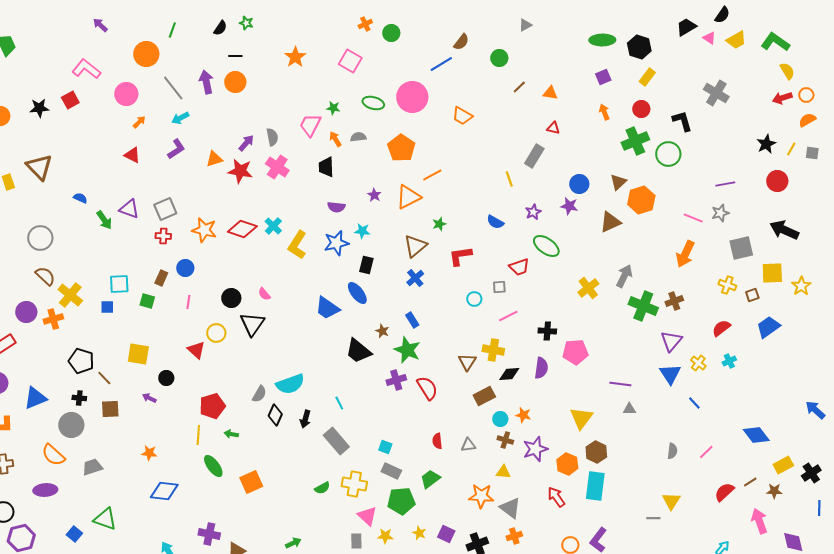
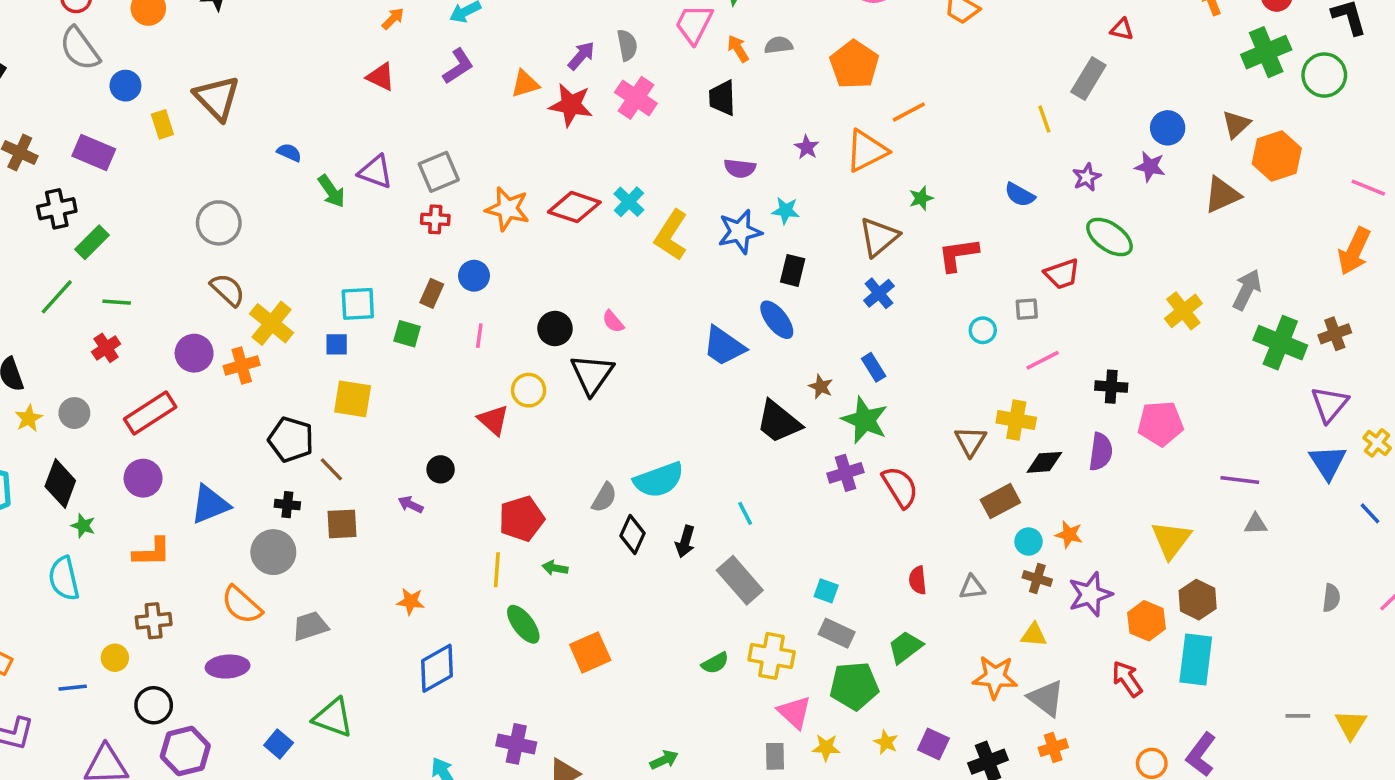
yellow square: (138, 354) -> (353, 399), moved
blue diamond: (164, 491) -> (437, 668), turned -36
yellow triangle: (671, 501) -> (1351, 725), moved

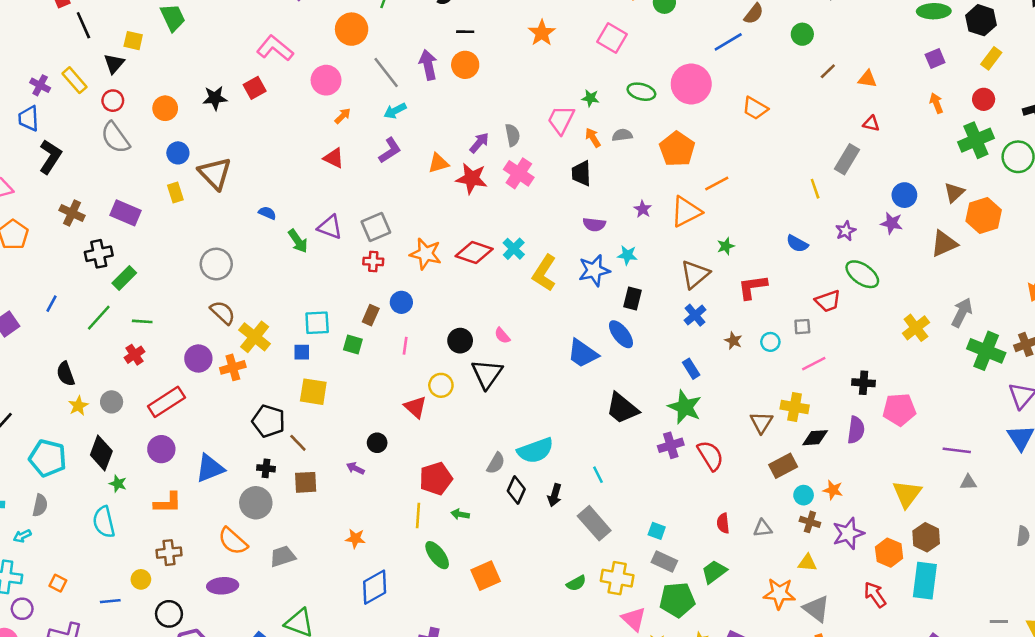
blue circle: (125, 86) -> (178, 153), moved
brown star: (821, 387) -> (733, 341), moved

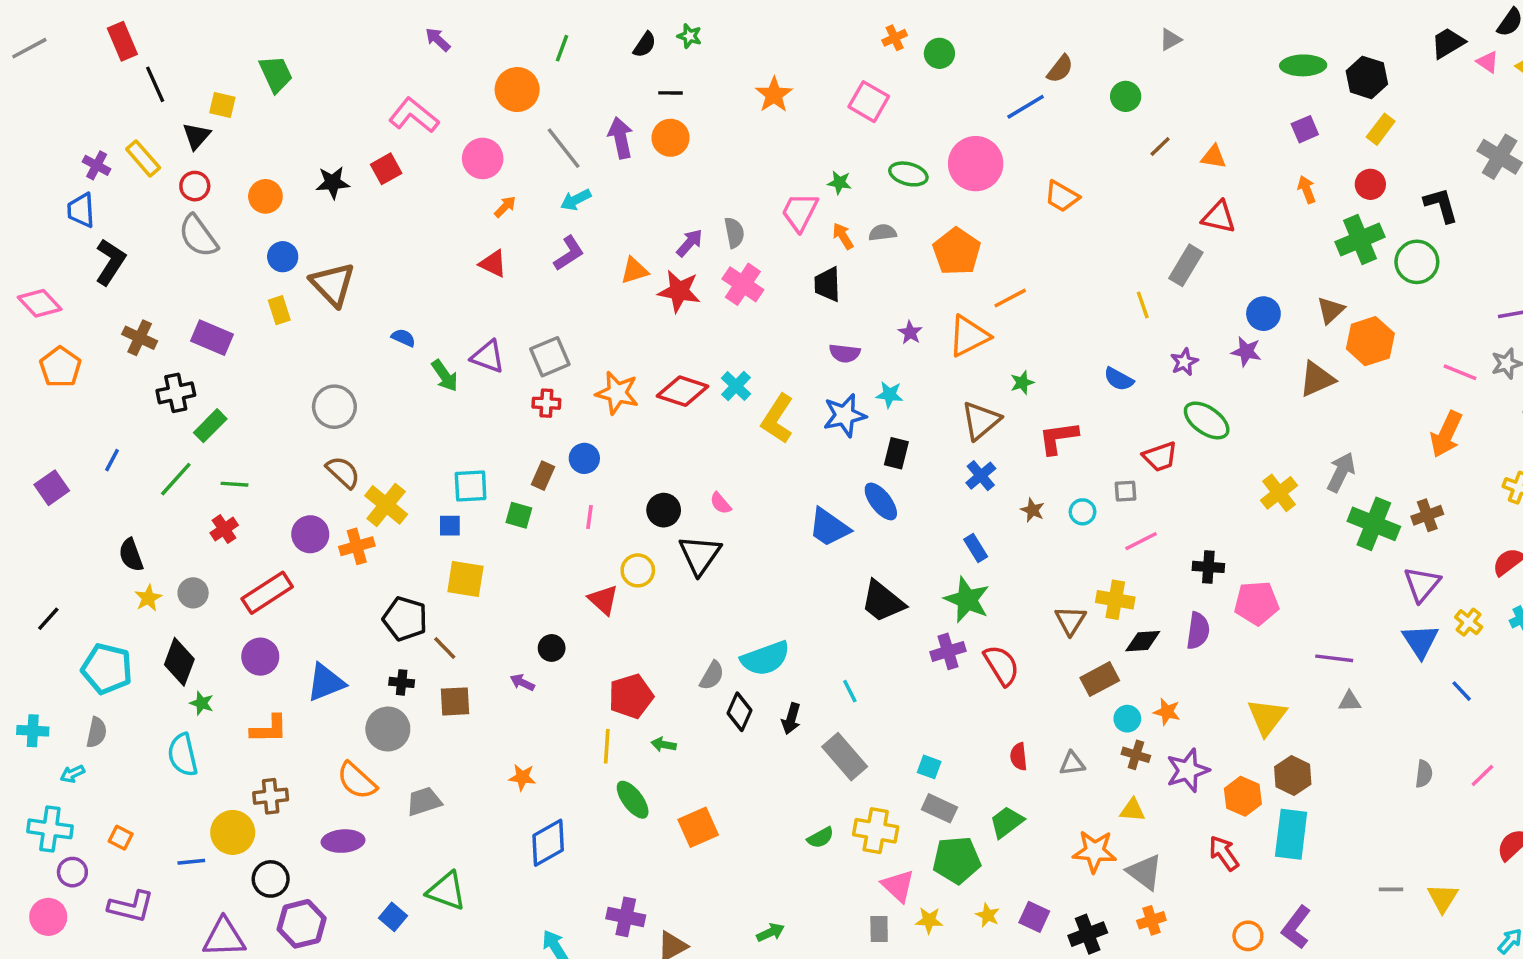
red triangle: (871, 124) -> (1219, 217), size x1.5
yellow circle: (141, 579) -> (233, 832), size x1.6

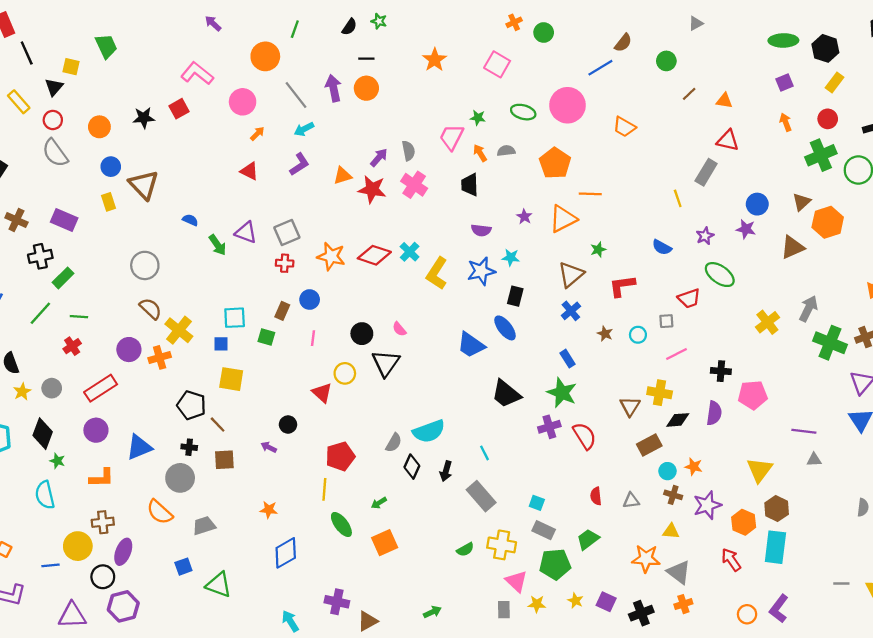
orange line: (1010, 298) -> (590, 194), turned 30
green arrow: (664, 745) -> (379, 503), moved, turned -42
purple ellipse: (343, 841) -> (123, 552), moved, turned -65
blue square: (393, 917) -> (183, 567), moved, turned 30

